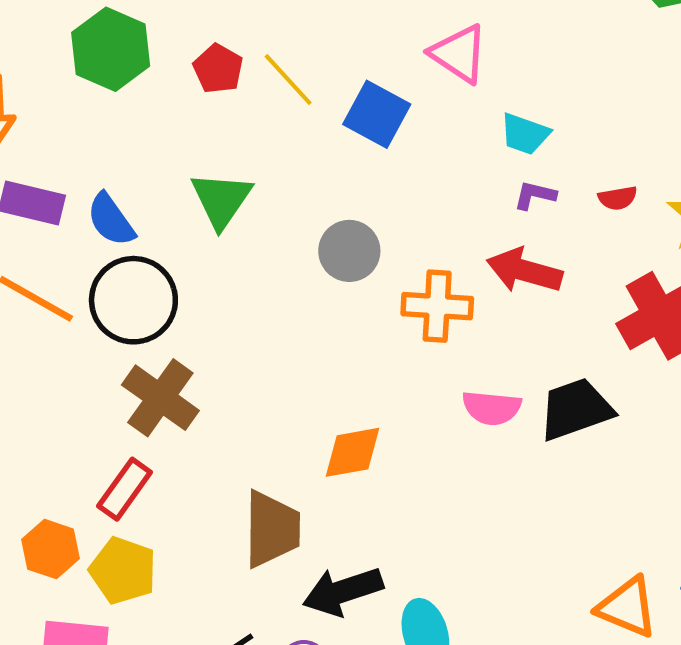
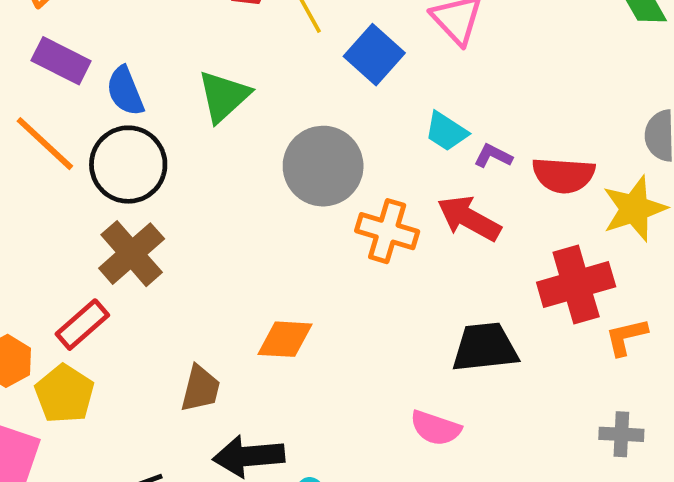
cyan trapezoid: (525, 134) -> (446, 131), moved
red semicircle: (618, 198) -> (564, 175), size x1.8
gray circle: (349, 251) -> (323, 166), size x1.5
pink semicircle: (492, 408) -> (436, 428), moved
brown trapezoid: (272, 529) -> (200, 389), size x0.7

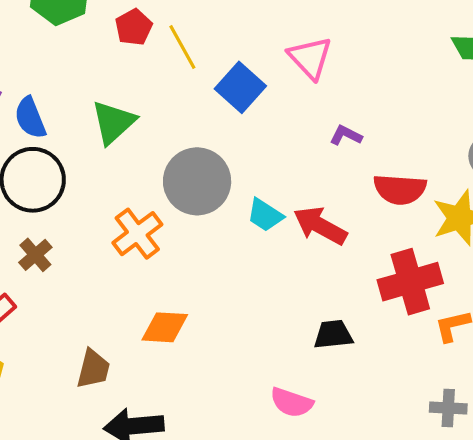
cyan trapezoid: (446, 131) -> (265, 215), moved
purple L-shape: (493, 156) -> (346, 135), moved
orange cross: (387, 231) -> (137, 234), moved, turned 36
brown cross: (132, 254) -> (35, 255), size x0.6
black trapezoid: (485, 347) -> (333, 335), size x0.7

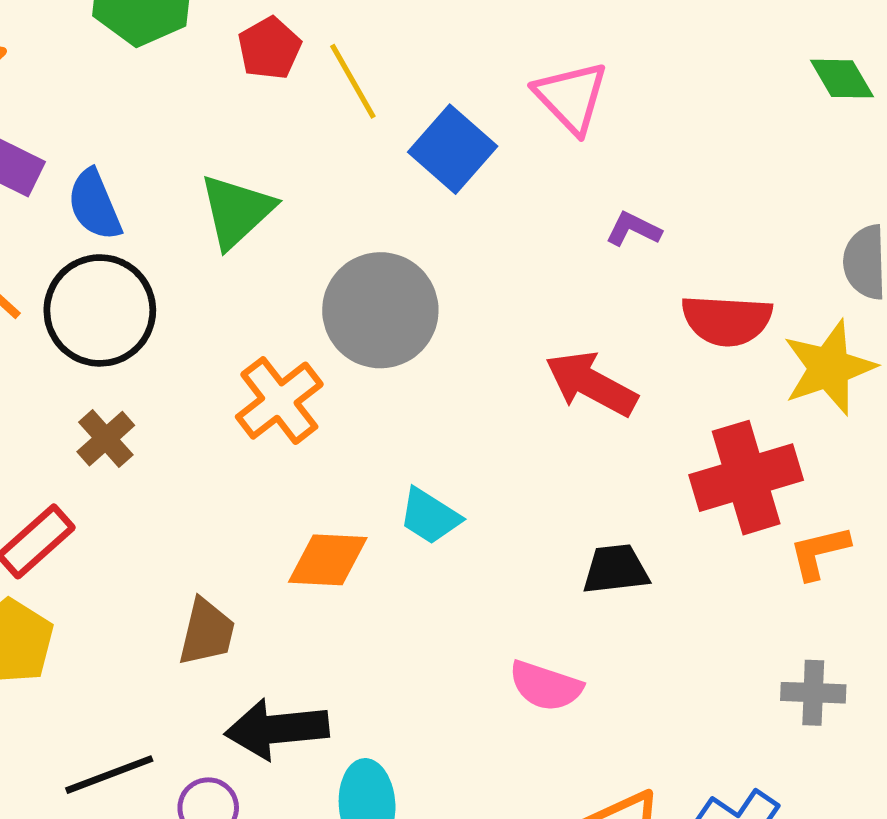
cyan trapezoid: (265, 215) -> (430, 516), moved

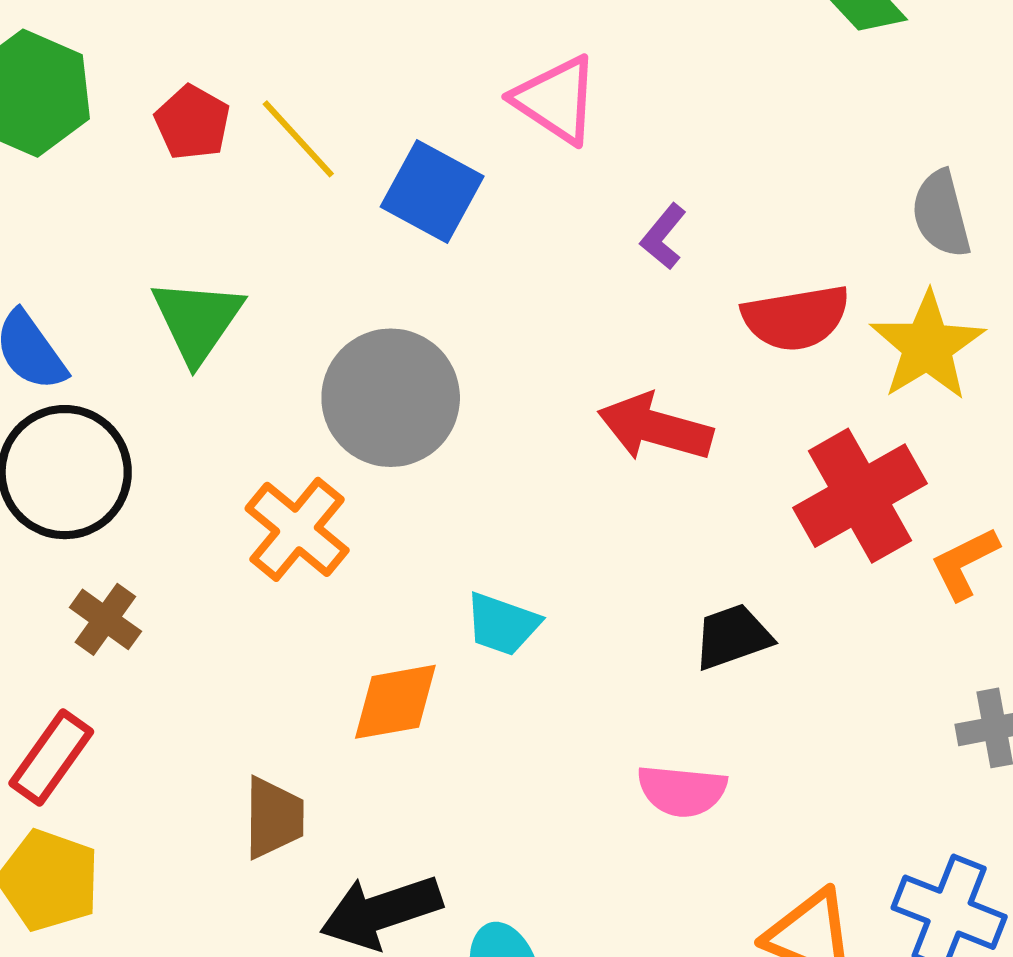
purple L-shape: (633, 229) -> (663, 237), turned -64

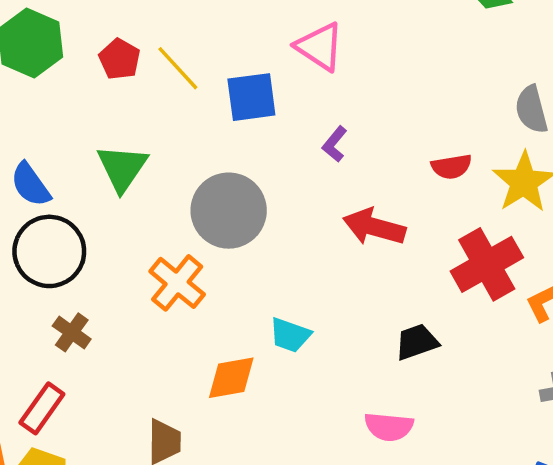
blue square: (432, 191) -> (251, 97), turned -36
purple L-shape: (663, 237) -> (335, 144), moved
red semicircle: (796, 318) -> (451, 167), size x0.7

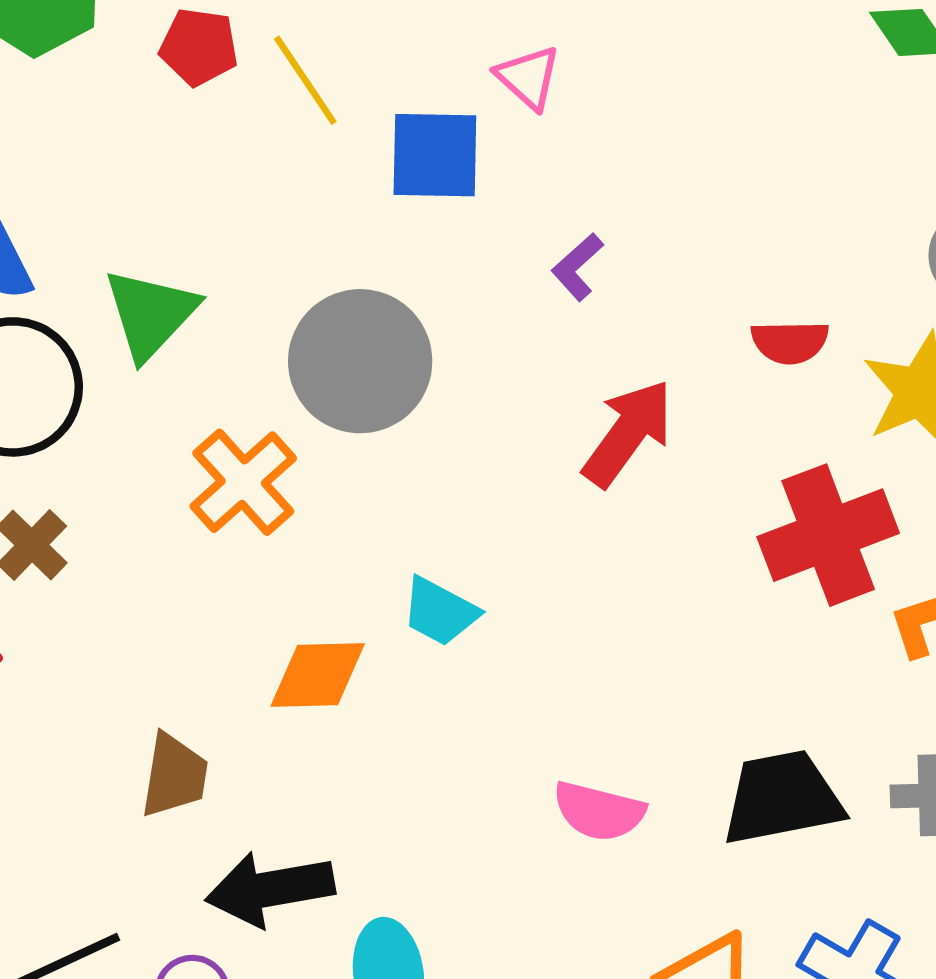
pink triangle: (320, 47) -> (528, 77), moved, size x0.7
red pentagon: (120, 59) -> (199, 47), turned -30
green triangle: (122, 168) -> (151, 314), moved
red arrow: (374, 227) -> (628, 433), turned 102
black trapezoid: (417, 342) -> (782, 798), moved, size x1.5

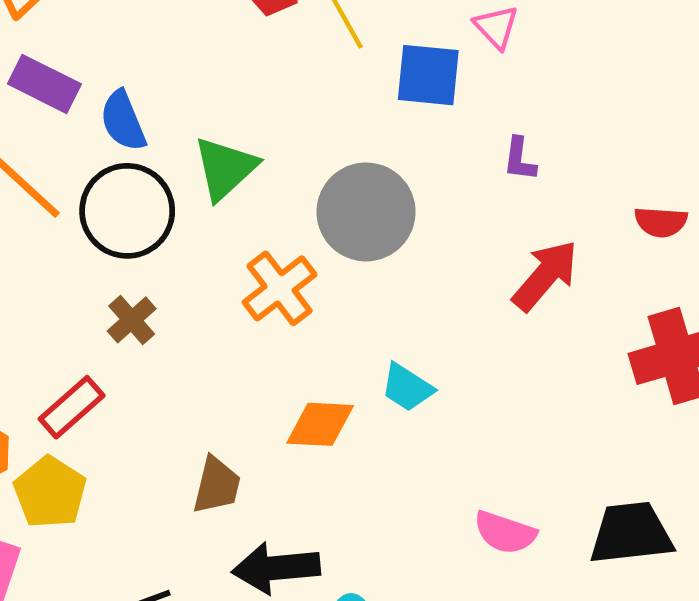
purple L-shape: (577, 267) -> (520, 159), turned -45

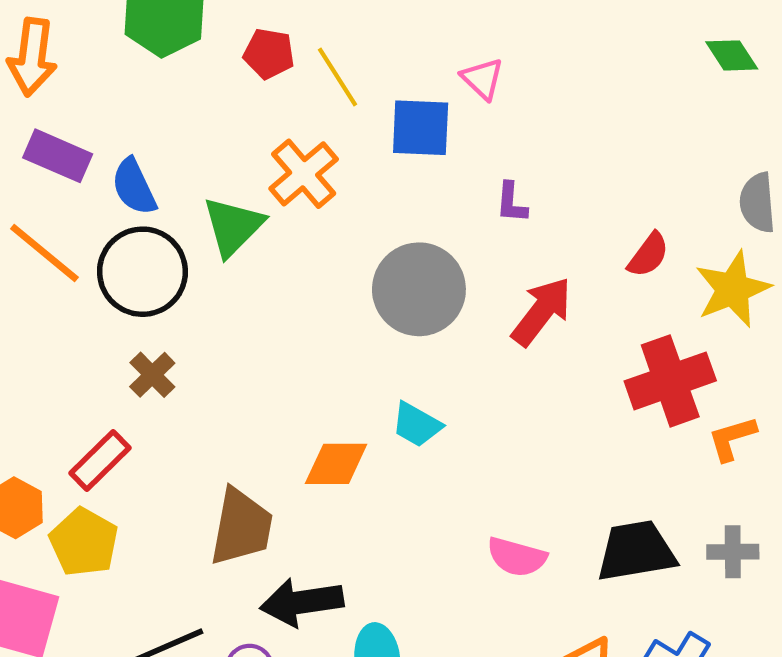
gray circle: (366, 212) -> (419, 289), moved
red semicircle: (661, 222) -> (648, 255), turned -54
orange cross: (280, 288) -> (304, 174), moved
brown trapezoid: (217, 485) -> (241, 527), size x1.4

